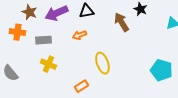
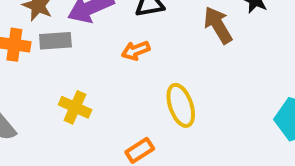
gray rectangle: (43, 40) -> (55, 41), moved

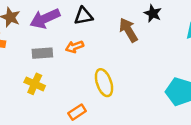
gray rectangle: (55, 41) -> (42, 53), moved

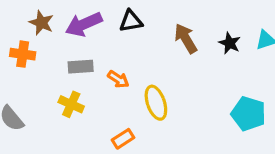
black star: (153, 13) -> (230, 43), moved
orange arrow: (74, 47) -> (118, 79), moved, turned -126

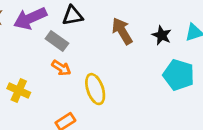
gray rectangle: (81, 67) -> (57, 41), moved, turned 40
cyan pentagon: (248, 114) -> (179, 75), moved

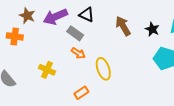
black triangle: (73, 16) -> (87, 15), turned 35

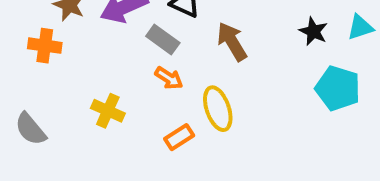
brown arrow: (123, 26) -> (232, 42), moved
orange rectangle: (81, 93) -> (179, 137), moved

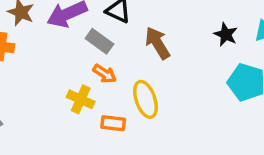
yellow cross: (108, 111) -> (81, 99), moved
orange rectangle: (179, 137) -> (113, 123), turned 40

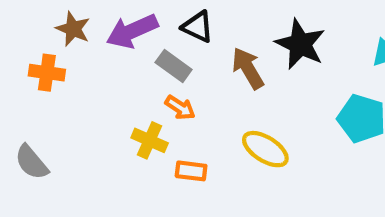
black star: (226, 34) -> (300, 44), moved, size x1.6
yellow ellipse: (146, 99) -> (265, 149), moved, turned -39

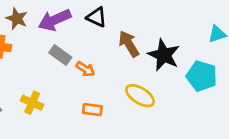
black star: (300, 44) -> (164, 55), moved
gray rectangle: (174, 66) -> (60, 55), moved
yellow cross: (150, 140) -> (32, 103), moved

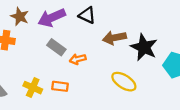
brown arrow: (129, 44) -> (114, 38), turned -70
orange arrow: (85, 69) -> (78, 59), turned 133
orange rectangle: (92, 110) -> (60, 86), moved

